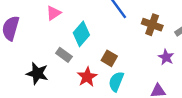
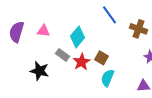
pink triangle: (54, 13) -> (44, 31), moved, turned 40
red star: (87, 77) -> (82, 62), moved

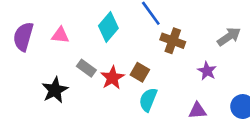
brown cross: (139, 29) -> (173, 41), moved
cyan diamond: (78, 37) -> (108, 27), moved
black star: (40, 71) -> (55, 90), turned 30

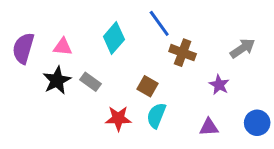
red star: (112, 78) -> (118, 118), moved, turned 30
black star: (55, 90) -> (57, 80), moved

